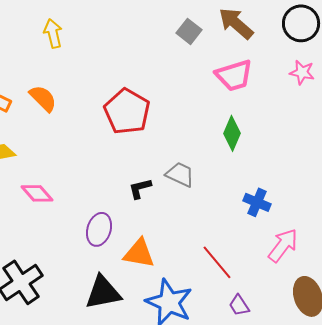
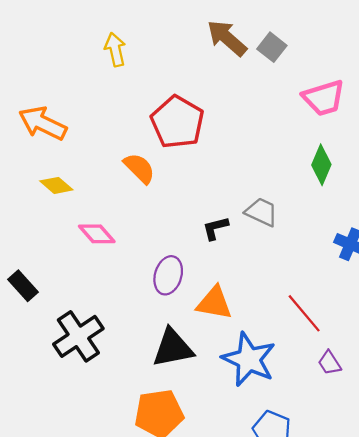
brown arrow: (236, 23) -> (227, 38), moved
orange semicircle: (43, 98) -> (139, 168), moved
red pentagon: (127, 111) -> (177, 122), moved

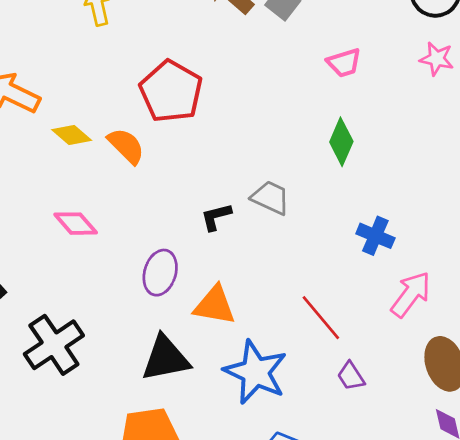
pink trapezoid: (324, 98) -> (344, 63), size x0.7
yellow diamond: (56, 185) -> (72, 135), moved

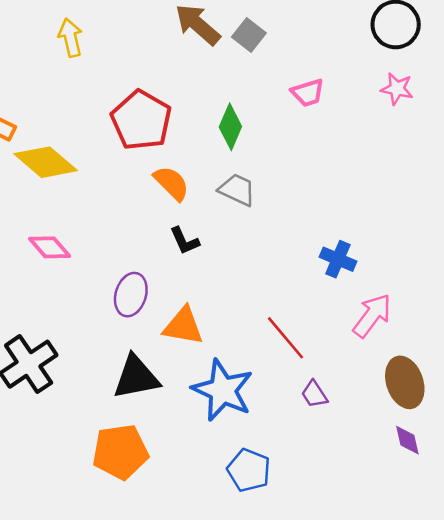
yellow diamond: (72, 135) -> (46, 162), size x1.6
green diamond: (341, 142) -> (230, 127), moved
orange semicircle: (126, 146) -> (171, 183), moved
gray trapezoid: (271, 198) -> (237, 190), moved
black L-shape: (216, 217) -> (185, 241), turned -100

